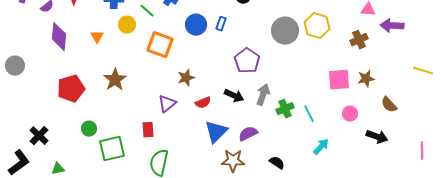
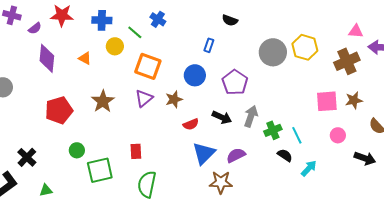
blue circle: (196, 25) -> (195, 75), moved
orange triangle: (97, 37) -> (85, 58), turned -32
brown cross: (359, 40) -> (347, 61), size x1.4
purple triangle: (167, 104) -> (144, 98), moved
black semicircle: (277, 163) -> (285, 155), moved

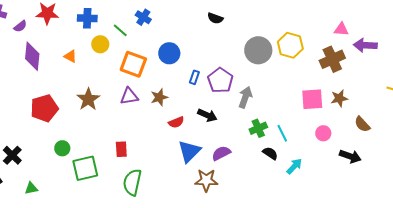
blue rectangle: (209, 45) -> (194, 77), moved
blue circle: (195, 75) -> (169, 53), moved
purple triangle: (144, 98) -> (129, 96), turned 30
gray arrow: (251, 116) -> (245, 97), moved

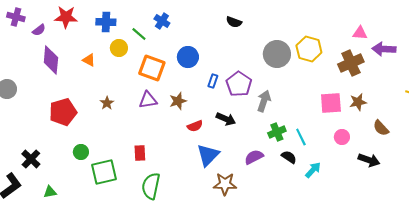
brown star: (88, 99) -> (107, 103), size x0.6
purple semicircle: (221, 153) -> (254, 157), moved

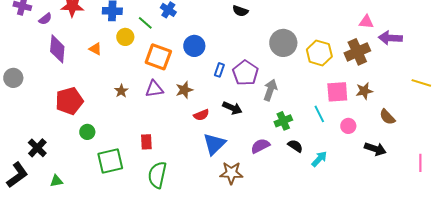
yellow hexagon: (309, 49) -> (319, 53), moved
brown star: (107, 103) -> (121, 91), moved
cyan line: (301, 137) -> (319, 114), moved
green circle: (81, 152) -> (87, 132), moved

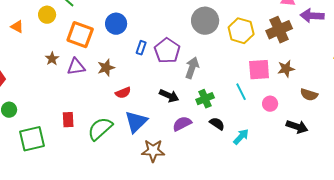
brown star: (121, 91) -> (52, 59), moved
black arrow: (232, 108) -> (169, 96), moved
brown semicircle: (387, 117) -> (309, 95), turned -30
green semicircle: (157, 175) -> (100, 129), moved, turned 36

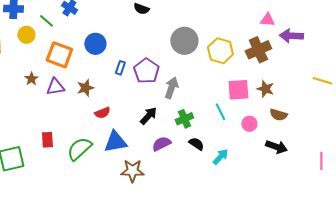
brown star: (286, 69) -> (265, 89), turned 30
brown semicircle: (309, 95) -> (278, 115), moved
black arrow: (169, 96) -> (148, 116), turned -72
blue triangle: (136, 122) -> (115, 142), turned 35

